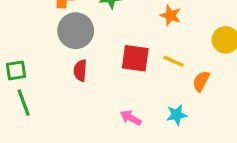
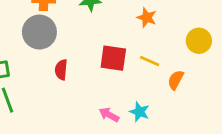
gray circle: (76, 31) -> (39, 32), moved
cyan star: (177, 115) -> (139, 112), moved, turned 30

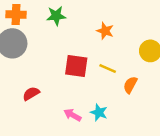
red semicircle: (61, 70) -> (31, 94), moved, turned 54

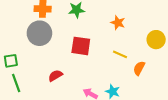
red square: (76, 66) -> (81, 46), moved

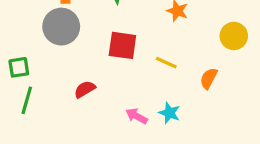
yellow line: (120, 54) -> (166, 63), moved
green line: (16, 83) -> (27, 100), turned 36

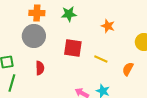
red semicircle: (85, 89) -> (40, 68), moved, turned 120

